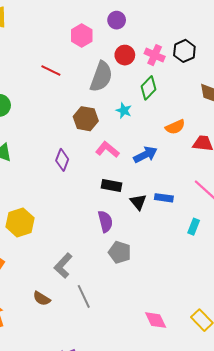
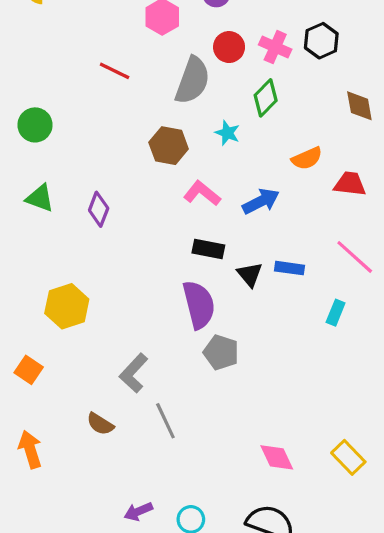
purple diamond: (62, 160) -> (99, 209), moved
purple semicircle: (105, 221) -> (199, 305), size x1.4

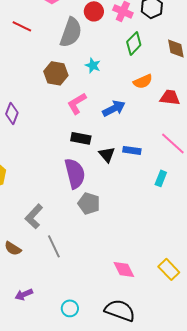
green diamond: (266, 98) -> (134, 43), moved
pink L-shape: (202, 193) -> (77, 103), turned -70
purple arrow: (138, 511) -> (24, 294), moved

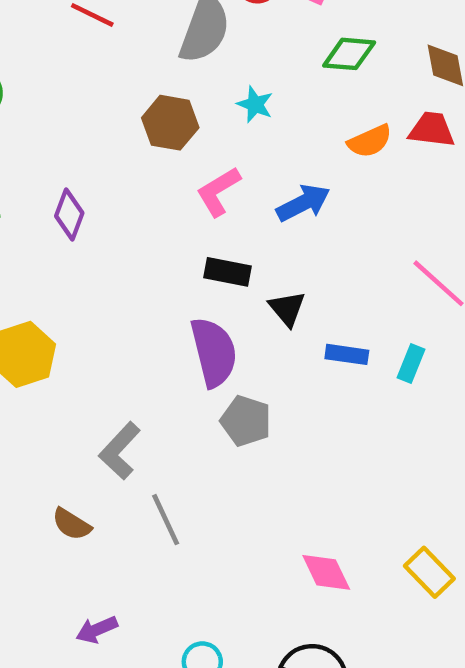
green diamond: (134, 43) -> (349, 54), turned 50
red trapezoid: (170, 97) -> (432, 130), moved
blue rectangle: (132, 150) -> (347, 354), moved

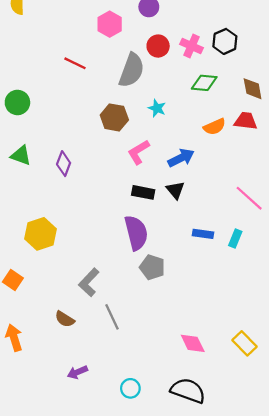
black triangle: (287, 309) -> (175, 190), moved

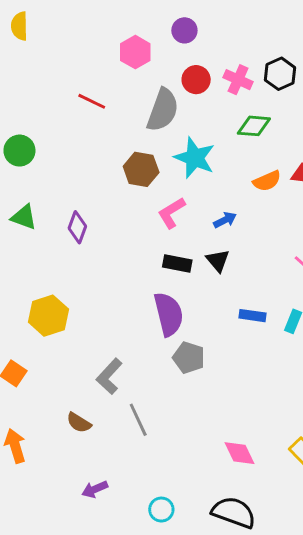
cyan star: (157, 108) -> (195, 158), size x1.8
blue arrow: (181, 158) -> (225, 220), size x0.7

